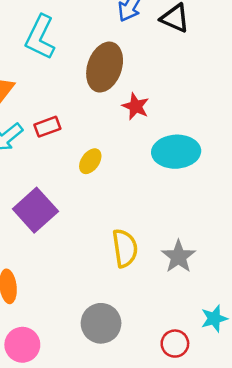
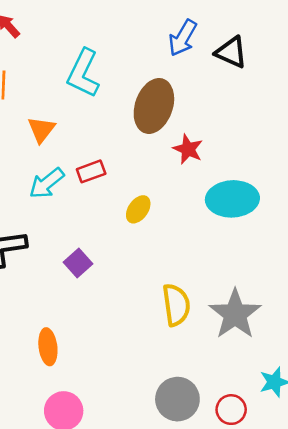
purple square: (35, 210) -> (78, 263), size x0.6
gray star: (178, 257) -> (235, 314), size x1.4
gray circle: (101, 323) -> (177, 399), moved

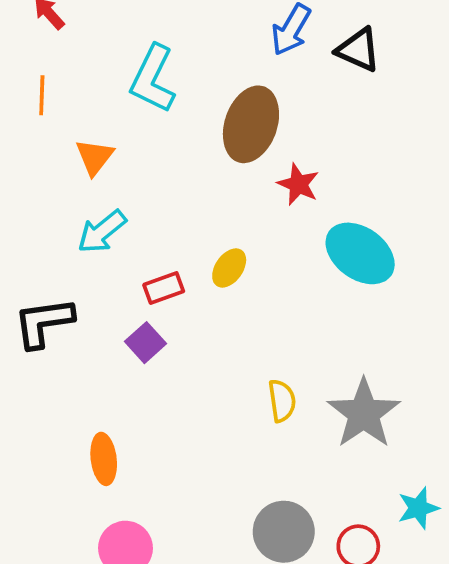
red rectangle: (91, 171) -> (164, 288), moved
cyan ellipse: (232, 199) -> (360, 253), turned 39
yellow semicircle: (176, 305) -> (282, 401), size x0.7

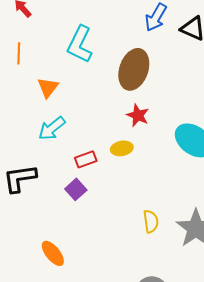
red star: (298, 184) -> (138, 115), moved
yellow ellipse: (229, 268) -> (122, 148), turned 45
orange ellipse: (104, 459) -> (53, 253), turned -32

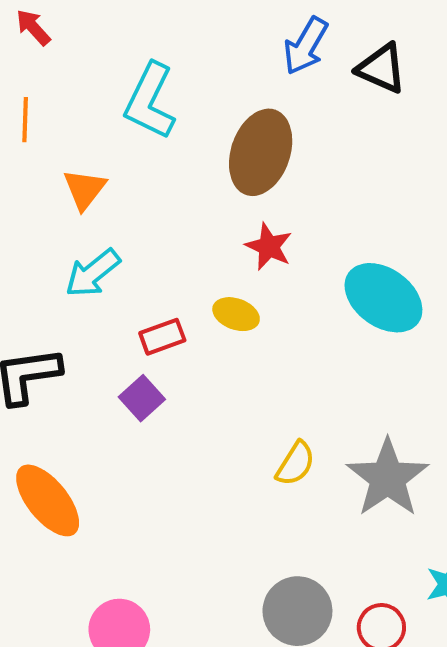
yellow ellipse: (122, 148) -> (236, 314), turned 30
yellow semicircle: (151, 221) -> (295, 464), turned 40
orange ellipse: (53, 253) -> (48, 500), moved, size x1.4

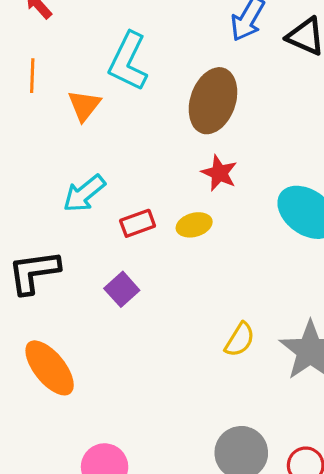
orange triangle: (84, 189) -> (84, 105), moved
yellow ellipse: (236, 314) -> (194, 225), turned -36
red rectangle: (162, 337) -> (138, 223), moved

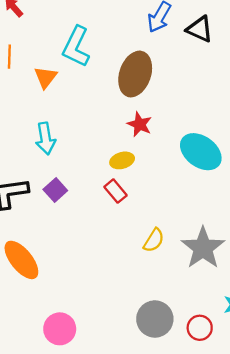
cyan arrow: (84, 193) -> (45, 139), turned -60
red rectangle: (138, 223) -> (115, 191), moved, turned 70
purple square: (122, 289) -> (55, 190), moved

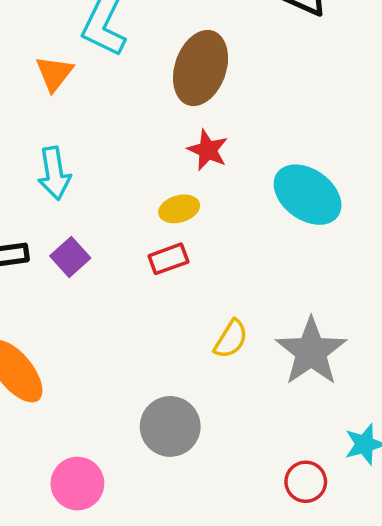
red rectangle: (115, 191) -> (168, 259), turned -70
gray circle: (155, 319) -> (170, 426), moved

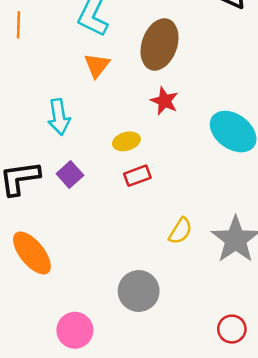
orange triangle: (54, 73) -> (97, 65), moved
yellow ellipse: (179, 209) -> (126, 141), moved

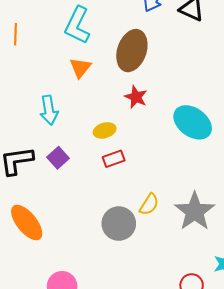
gray circle: (139, 291) -> (119, 224), moved

